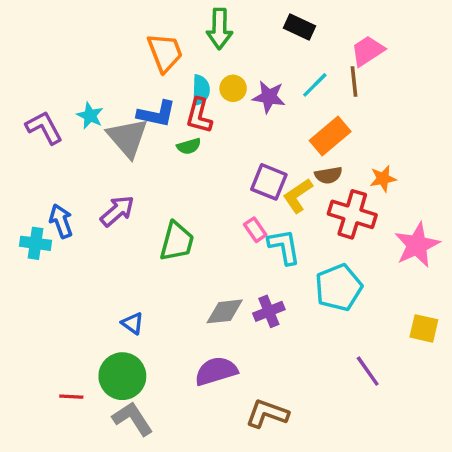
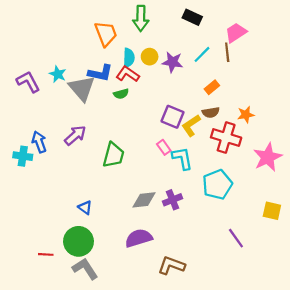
red L-shape: (199, 116) -> (128, 74), turned 110
orange rectangle: (330, 136) -> (212, 87), size x0.6

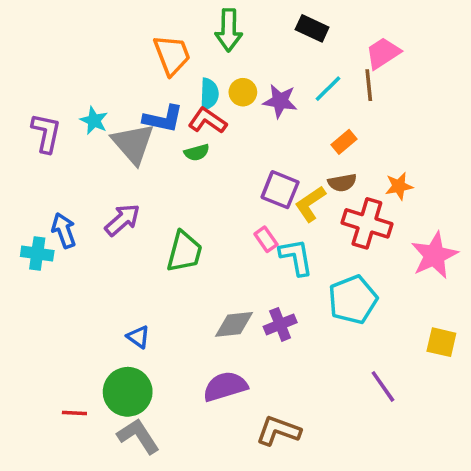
purple L-shape: (28, 82) -> (46, 133), turned 40

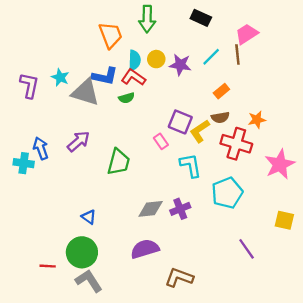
gray triangle: (133, 144) -> (85, 92), turned -32
pink rectangle: (266, 239) -> (161, 141), moved

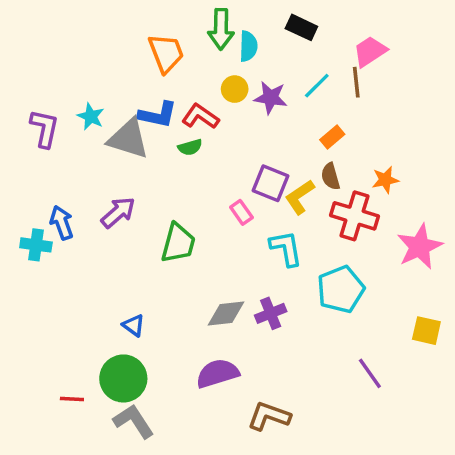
cyan semicircle: (135, 60) -> (248, 46), moved
brown semicircle: (220, 117) -> (331, 176), turned 84

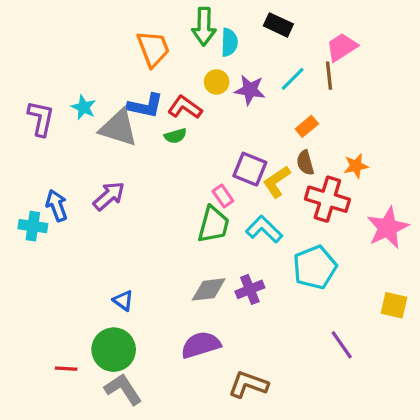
green trapezoid: (178, 243) -> (213, 225), moved
cyan L-shape: (286, 248) -> (264, 229), turned -36

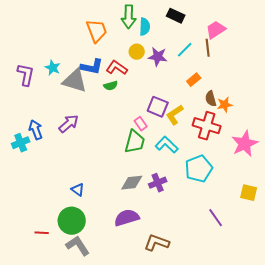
brown semicircle: (305, 163) -> (211, 99), moved
cyan cross: (33, 226) -> (21, 143), turned -30

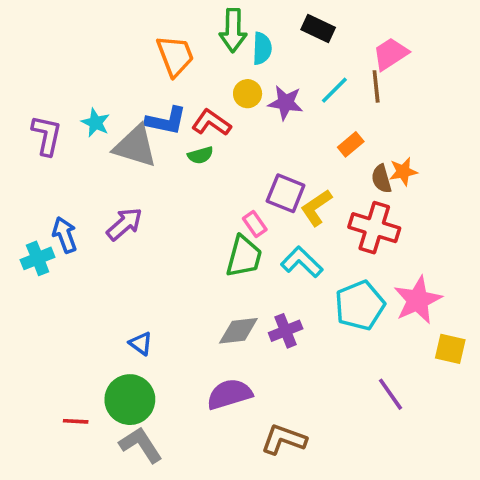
orange star: (225, 105) -> (403, 172), moved
pink star: (245, 144) -> (418, 300), moved

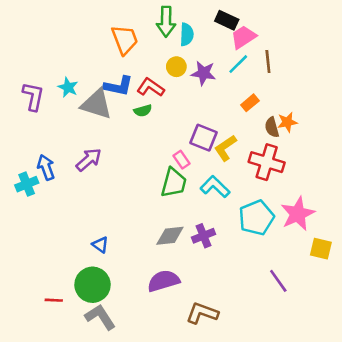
pink trapezoid: (391, 54) -> (243, 37), moved

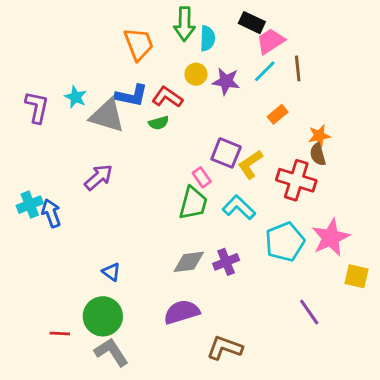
brown semicircle: (272, 127) -> (318, 154), moved
blue arrow: (46, 167) -> (51, 213), moved

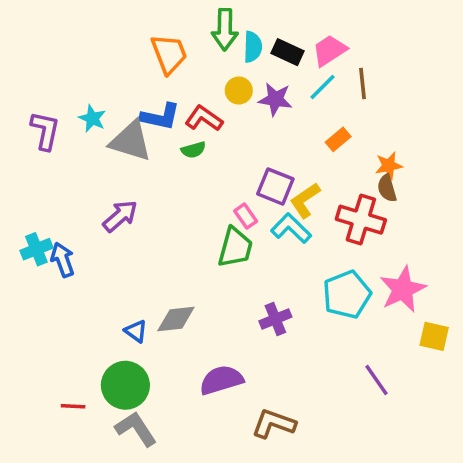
black rectangle: (252, 23) -> (288, 52), moved
cyan L-shape: (239, 207) -> (291, 228), moved
gray diamond: (189, 262) -> (176, 319), moved

